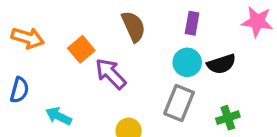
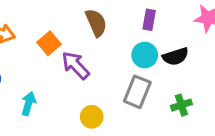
cyan arrow: (59, 116) -> (28, 104), turned 80

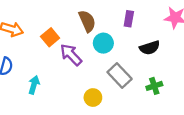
cyan circle: (145, 55) -> (103, 43), moved
gray rectangle: (137, 92) -> (120, 76), turned -65
yellow circle: (92, 117) -> (93, 98), moved

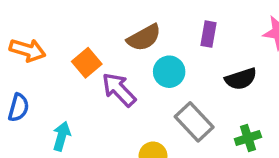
brown semicircle: (87, 21) -> (144, 38), turned 85

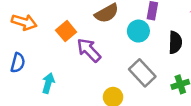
cyan circle: (169, 72) -> (138, 31), moved
black semicircle: (241, 79) -> (175, 42), turned -70

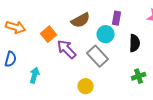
gray rectangle: (142, 73) -> (98, 56), moved

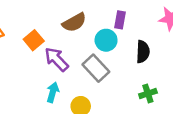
cyan arrow: (35, 75) -> (53, 92), moved

